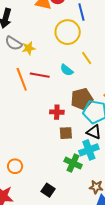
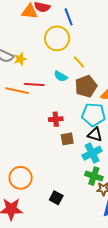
orange line: (22, 79) -> (17, 91), turned -50
brown pentagon: (82, 99) -> (86, 86), moved
green cross: (73, 163) -> (94, 176), moved
orange circle: (15, 166) -> (21, 178), size x1.5

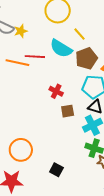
cyan semicircle: (61, 76) -> (61, 48), size x1.6
red cross: (56, 119) -> (56, 91), turned 32

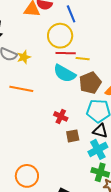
yellow line: (80, 34) -> (83, 59), turned -40
red line: (35, 57) -> (66, 53), moved

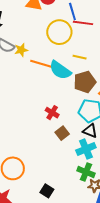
red line: (66, 53) -> (83, 23), moved
orange line: (21, 89) -> (42, 64), moved
brown square: (73, 136) -> (62, 133), turned -32

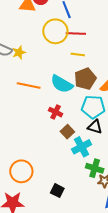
red line: (83, 23) -> (76, 34), moved
orange line: (42, 64) -> (29, 86), moved
cyan semicircle: (60, 70) -> (62, 84), moved
cyan cross: (86, 149) -> (82, 147), moved

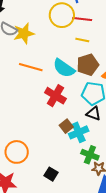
yellow star: (19, 53) -> (24, 33), size x1.5
red cross: (56, 112) -> (55, 96), size x1.5
brown square: (67, 132) -> (66, 126), moved

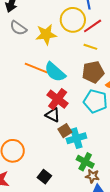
red line: (82, 19) -> (93, 26), turned -48
yellow star: (24, 33) -> (46, 34), moved
cyan semicircle: (64, 68) -> (55, 72), moved
black triangle: (94, 114) -> (53, 115), moved

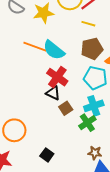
cyan cross: (76, 138) -> (94, 106), moved
green cross: (85, 162) -> (87, 123), moved, turned 30

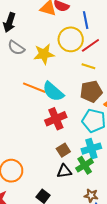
red cross: (57, 77) -> (56, 119), turned 30
black triangle: (53, 93) -> (64, 171), moved, turned -35

